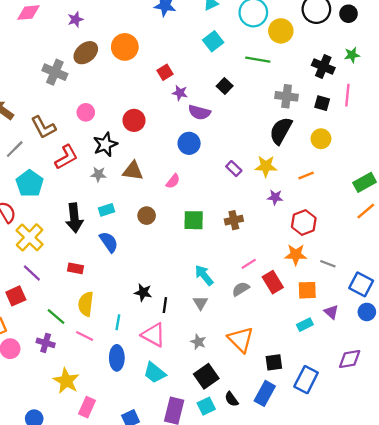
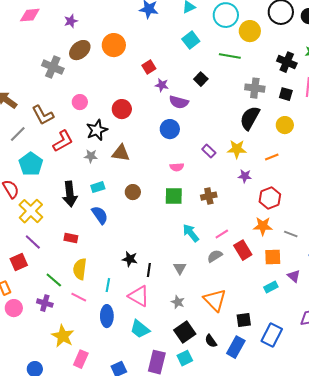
pink semicircle: (173, 181) -> (177, 167), moved, turned 48
cyan arrow: (204, 275) -> (191, 233), moved
black semicircle: (231, 399) -> (211, 341), moved

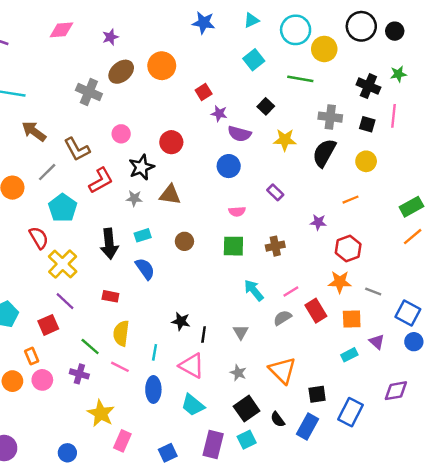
yellow star: (237, 149) -> (285, 140), moved

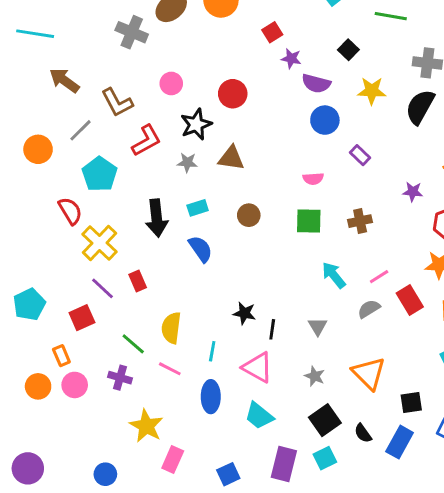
blue circle: (229, 166) -> (325, 120), moved
red rectangle: (110, 296) -> (138, 281), moved, turned 56

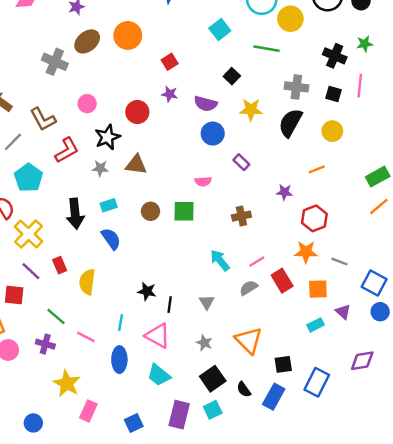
purple star: (291, 59) -> (170, 94), moved
green square: (309, 221) -> (184, 211), moved
red square: (82, 318) -> (14, 295), turned 30
yellow semicircle: (171, 328) -> (87, 282), moved

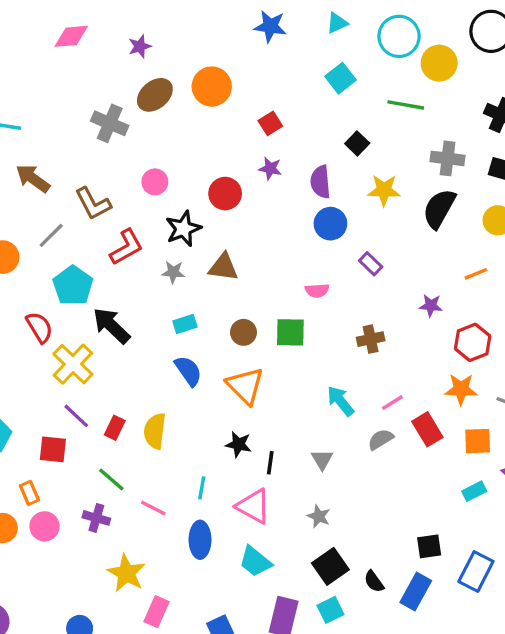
purple semicircle: (206, 104) -> (320, 182), turned 70
black arrow: (75, 214) -> (111, 326), moved, turned 140
red rectangle: (60, 265) -> (115, 428), moved, turned 49
orange triangle: (249, 340) -> (245, 386), moved

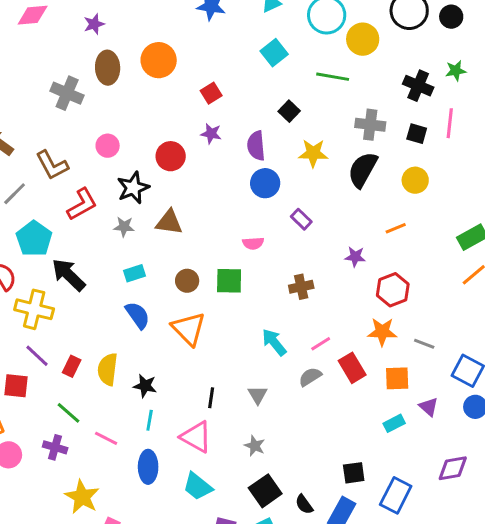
brown ellipse: (155, 95) -> (108, 68), turned -52
yellow cross: (73, 364) -> (34, 309), turned -30
black star: (238, 444) -> (145, 386), moved

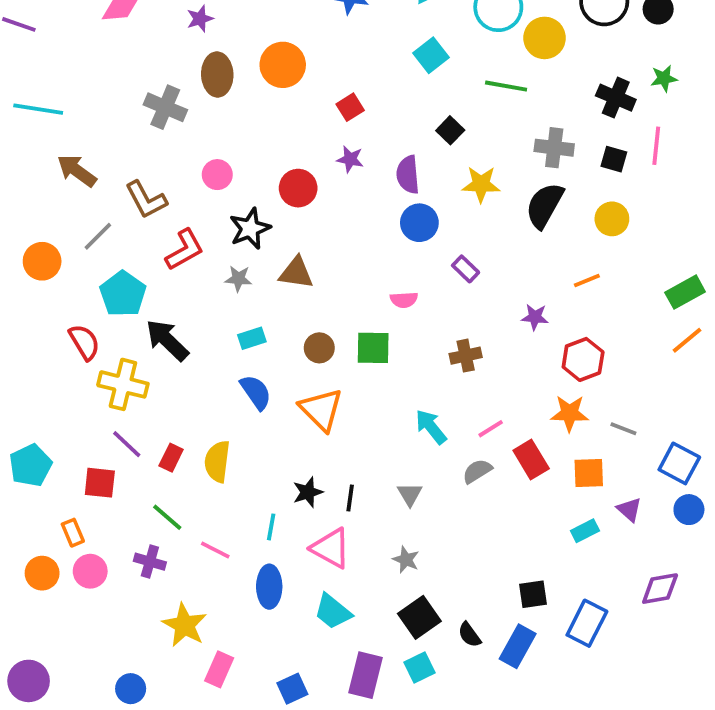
black star: (145, 386) -> (308, 492), moved, turned -30

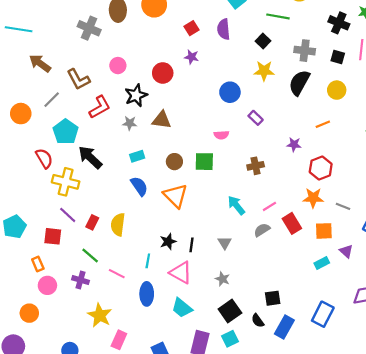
black square: (450, 130) -> (263, 41), moved
purple semicircle: (408, 175) -> (224, 29), moved
orange circle: (42, 573) -> (29, 313), moved
black square: (533, 594) -> (273, 298), moved

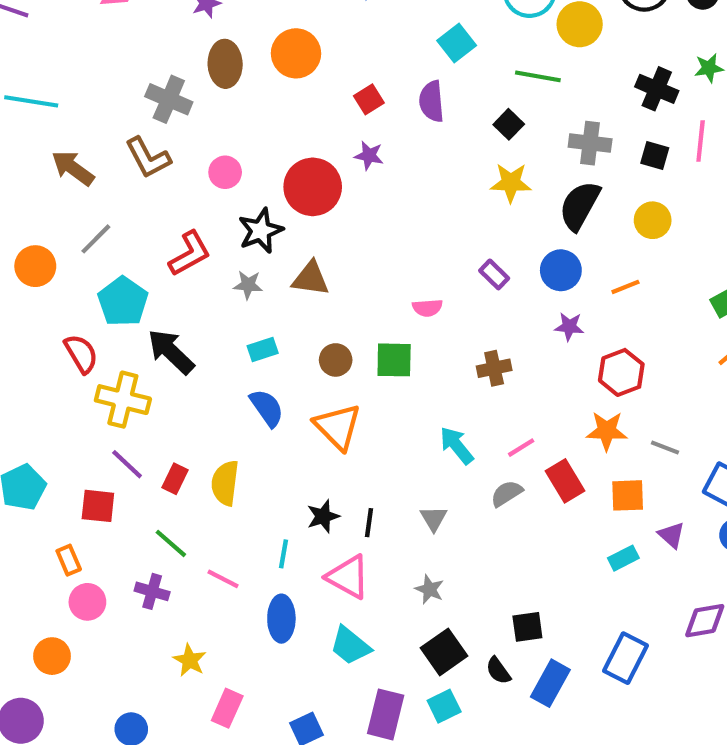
red circle: (163, 73) -> (313, 187), size x1.4
brown L-shape: (78, 79) -> (148, 158), moved
blue circle: (230, 92) -> (561, 270), moved
yellow star: (100, 315) -> (190, 660), size x0.7

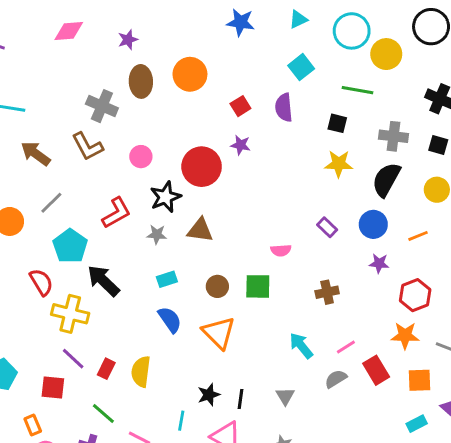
black square: (509, 124) -> (337, 123), turned -30

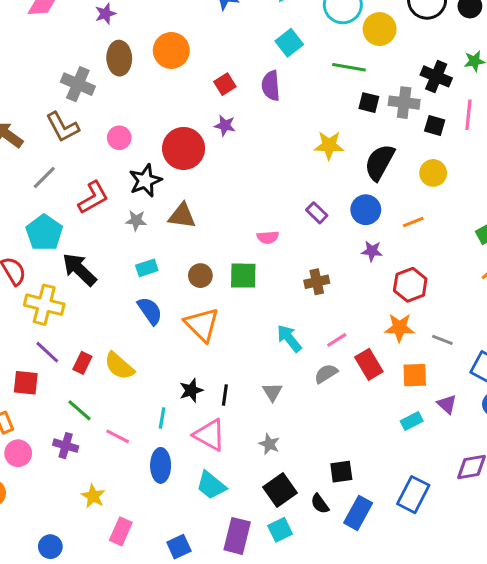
black square: (337, 123) -> (369, 103), moved
gray cross: (393, 136) -> (404, 103), moved
gray line: (51, 203) -> (44, 178), moved
yellow semicircle: (141, 372) -> (119, 366), turned -56

